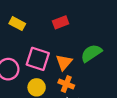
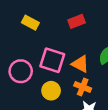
orange triangle: (64, 62) -> (80, 64), turned -42

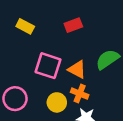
pink circle: (21, 71) -> (15, 99), moved
yellow circle: (51, 91) -> (57, 102), moved

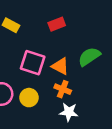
yellow circle: (57, 102) -> (29, 98), moved

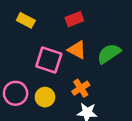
orange triangle: (60, 66) -> (77, 50), moved
orange cross: (63, 89) -> (81, 88), turned 35

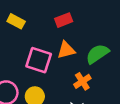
orange triangle: (77, 50) -> (66, 50), turned -42
orange cross: (81, 88) -> (82, 81), moved

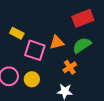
red rectangle: (64, 20) -> (83, 18), moved, size x1.5
yellow rectangle: (16, 21) -> (17, 33), moved

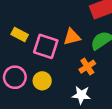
yellow rectangle: (17, 33) -> (20, 34), moved

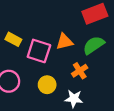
yellow circle: (42, 81) -> (47, 85), moved

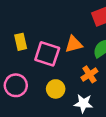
yellow rectangle: (13, 39) -> (21, 42), turned 49

